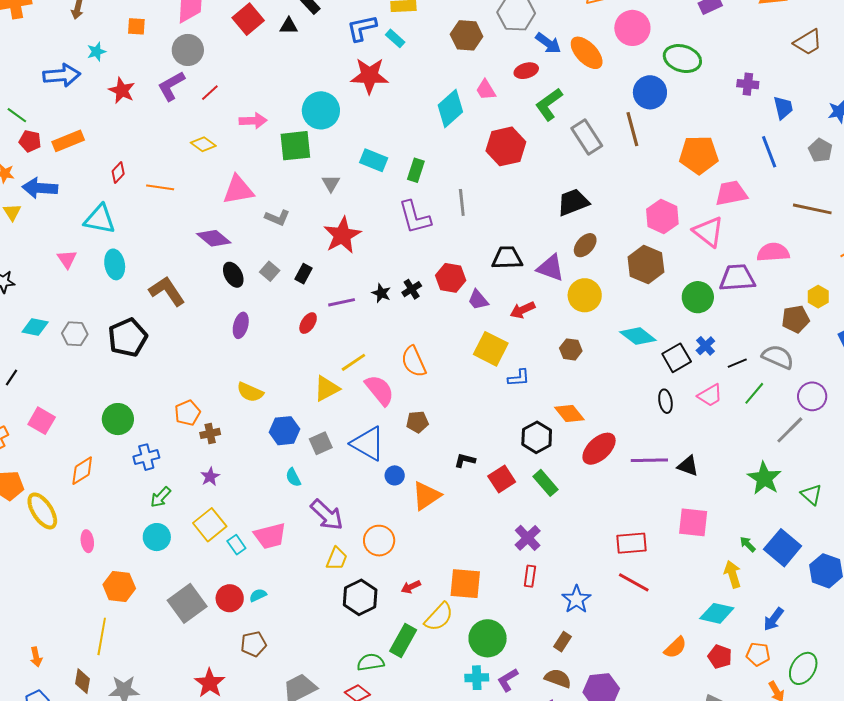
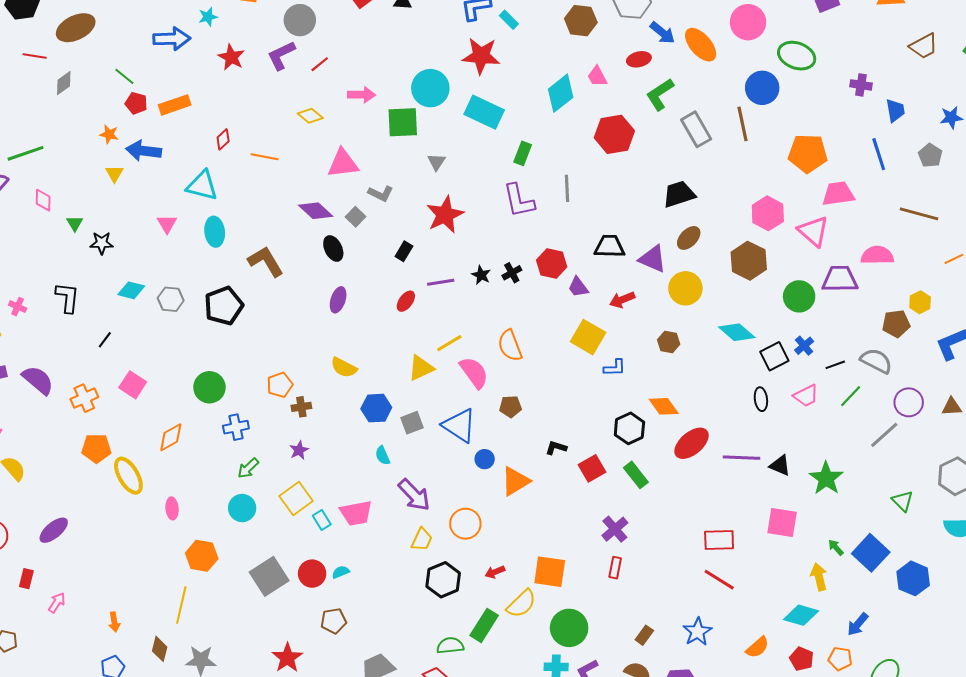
cyan rectangle: (374, 160) -> (484, 112), moved, size x1.4
gray square: (270, 271) -> (355, 217), moved
green star: (764, 478) -> (826, 478), moved
blue star: (576, 599) -> (697, 632), moved

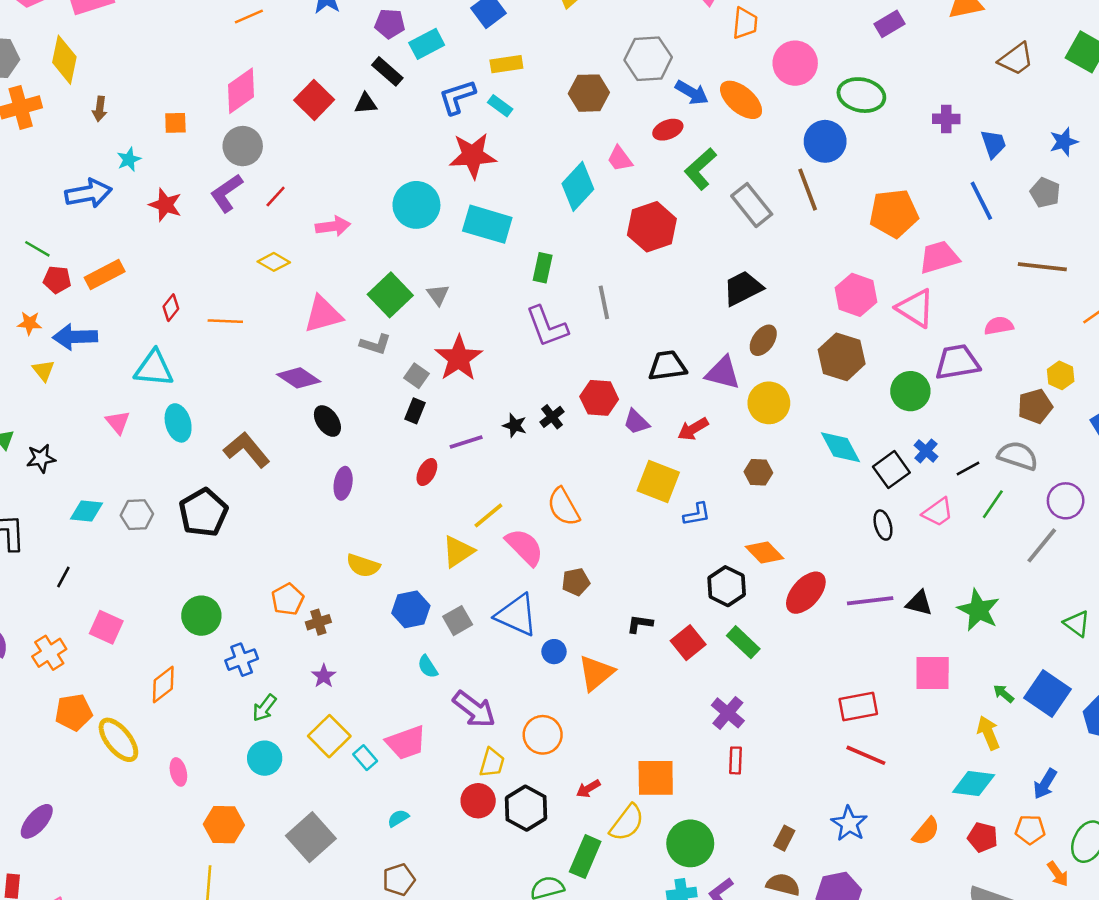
green square: (403, 122) -> (390, 295), moved, turned -32
gray square: (355, 217) -> (416, 376), moved
pink semicircle: (877, 255) -> (999, 326), size x0.7
cyan diamond: (737, 332) -> (840, 447), turned 30
red circle: (312, 574) -> (478, 801), moved

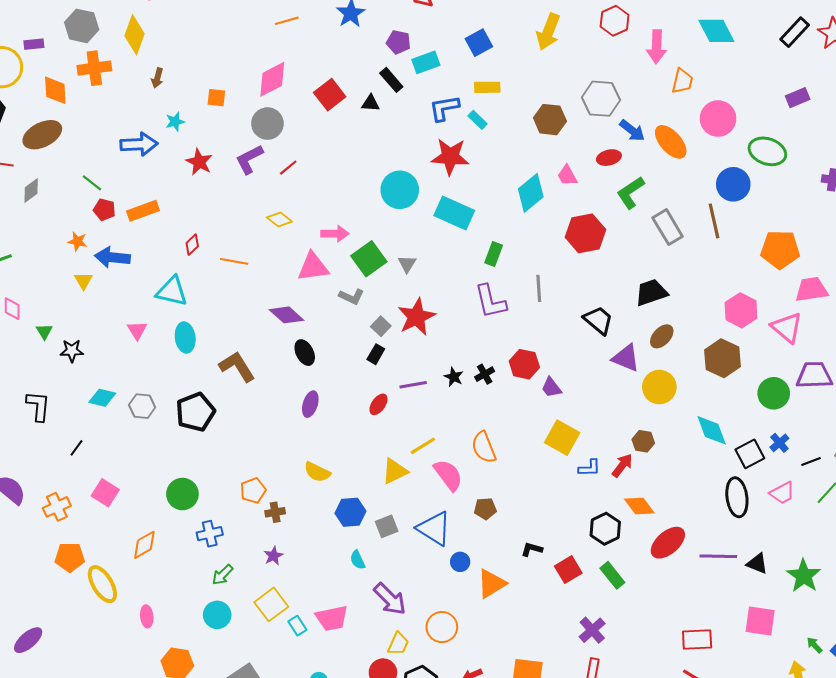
pink arrow: (333, 226) -> (335, 234), moved
black trapezoid: (667, 366) -> (598, 320), moved, turned 40
red arrow: (693, 429) -> (622, 465), moved, turned 150
black ellipse: (883, 525) -> (737, 497), size x1.6

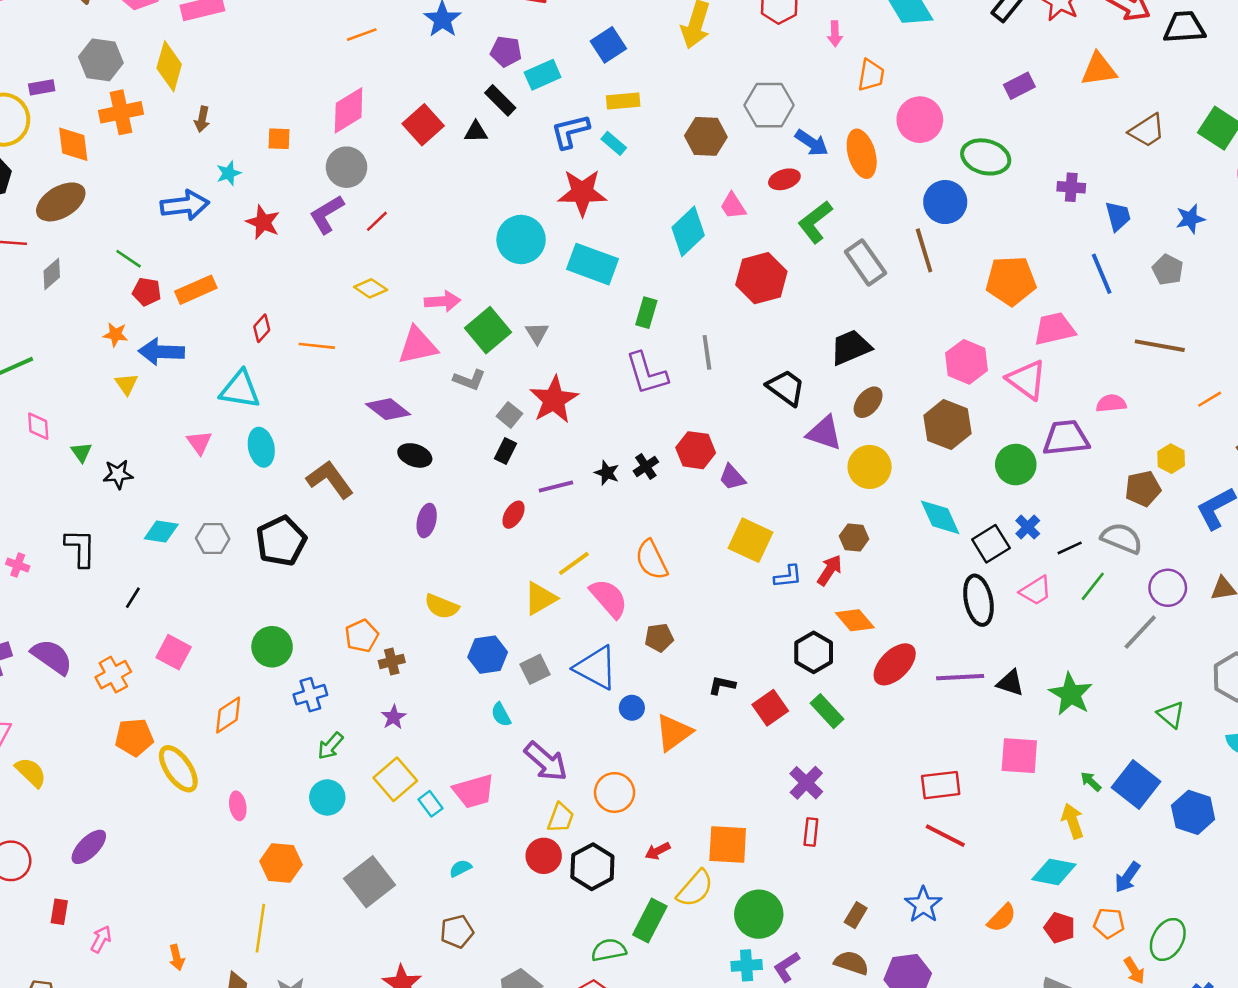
pink arrow: (657, 47) -> (835, 34), size x0.6
orange ellipse: (671, 142) -> (862, 154), turned 30
black ellipse: (305, 353) -> (415, 455), turned -40

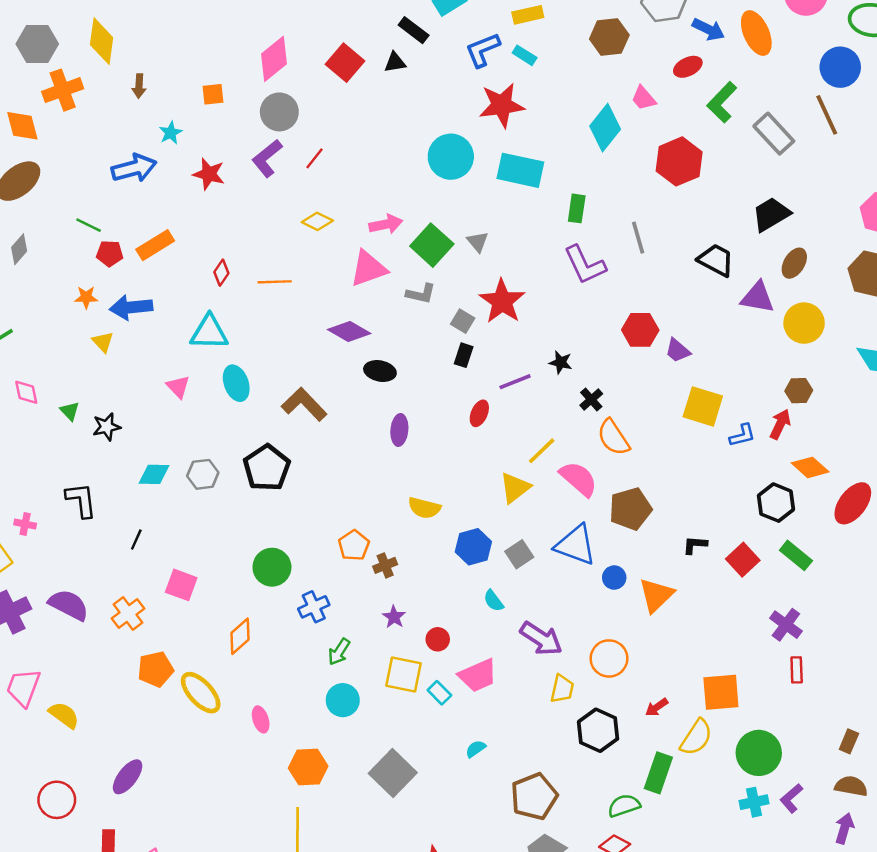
black cross: (646, 466) -> (591, 400), moved
brown pentagon: (659, 638) -> (630, 509), size x1.6
yellow square: (395, 779) -> (403, 674), turned -30
red circle: (544, 856) -> (438, 639), moved, size x0.7
brown pentagon: (457, 932) -> (534, 796), moved, size x1.5

